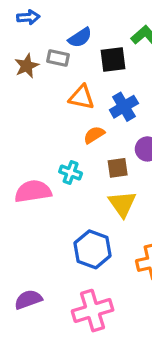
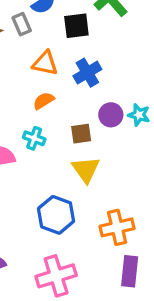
gray rectangle: (58, 58) -> (22, 24), turned 55
orange semicircle: (94, 135) -> (44, 101), moved

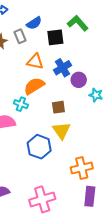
orange semicircle: (44, 101) -> (34, 86), size x1.5
purple circle: (111, 115) -> (79, 80), moved
cyan cross: (34, 138) -> (21, 104), moved
blue hexagon: (56, 215) -> (39, 147), moved

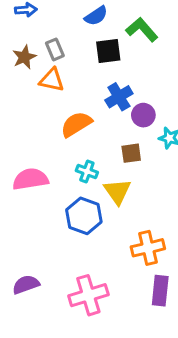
blue semicircle: (34, 23) -> (96, 16), moved
orange triangle: (35, 62) -> (52, 80), moved
cyan cross: (21, 104) -> (87, 172), moved
brown square: (58, 107) -> (131, 153), moved

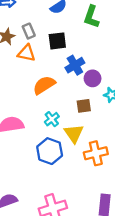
green L-shape: (142, 30) -> (91, 17), turned -120
black square: (108, 51) -> (57, 41), moved
cyan cross: (87, 172) -> (52, 119), turned 32
orange cross: (148, 248) -> (96, 153), moved

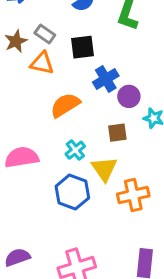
gray rectangle: (29, 31) -> (45, 34), turned -32

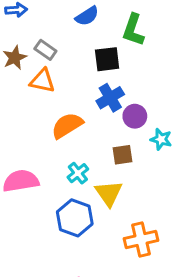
black square: (83, 47) -> (107, 59), moved
orange cross: (133, 195) -> (141, 239), moved

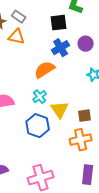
purple circle: (135, 116) -> (86, 44), moved
orange semicircle: (67, 125) -> (45, 70), moved
brown square: (123, 155) -> (85, 116), moved

